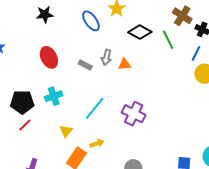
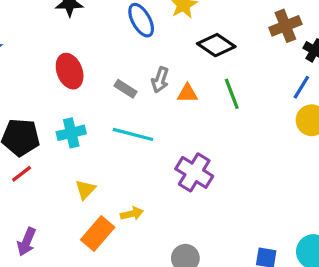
brown cross: (182, 16) -> (285, 26), turned 30
green line: (168, 40) -> (232, 94), moved
cyan line: (95, 108) -> (133, 134), moved, turned 60

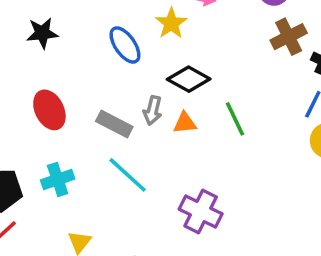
black diamond: (216, 45) -> (189, 79), moved
gray rectangle: (125, 89) -> (114, 124), size x1.4
cyan line: (133, 134) -> (128, 175), turned 33

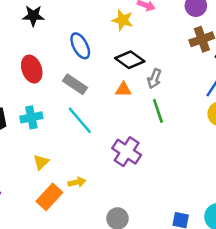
yellow star: (171, 23) -> (123, 20), turned -30
blue ellipse: (125, 45) -> (80, 46), moved
gray arrow: (153, 110) -> (154, 79), moved
green line: (235, 119) -> (158, 111), moved

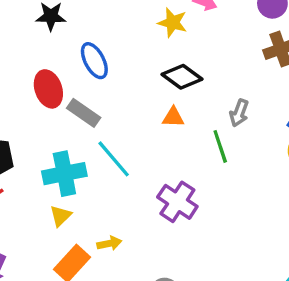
blue ellipse: (80, 46) -> (94, 61), moved
gray arrow: (154, 79) -> (239, 113), moved
gray rectangle: (75, 84) -> (84, 113), moved
cyan cross: (31, 117) -> (64, 174), moved, size x1.4

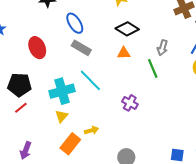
red ellipse: (48, 89) -> (37, 48), moved
gray rectangle: (84, 113) -> (81, 48), moved
purple cross: (177, 202) -> (130, 103), size x0.7

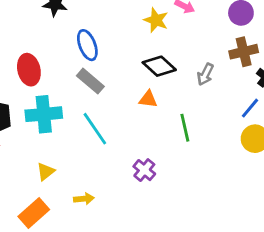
gray arrow: (162, 48) -> (205, 74), moved
cyan cross: (62, 91) -> (44, 114), moved
orange rectangle: (70, 144) -> (34, 213), moved

